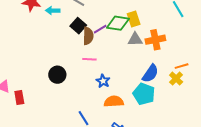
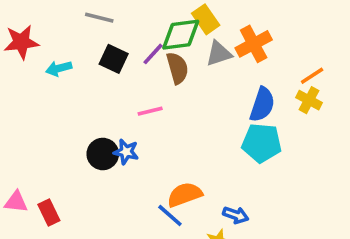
cyan arrow: (53, 11) -> (59, 68), moved
brown semicircle: (88, 36) -> (177, 68), moved
blue star: (103, 81) -> (126, 152), moved
orange semicircle: (114, 101) -> (185, 195), moved

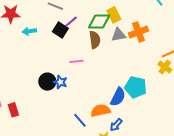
purple line: (153, 54) -> (71, 22), moved
blue semicircle: (262, 105) -> (118, 97), moved
orange semicircle: (185, 195) -> (100, 111), moved
blue arrow: (236, 215) -> (116, 125), turned 104

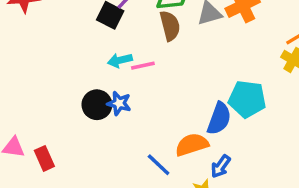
cyan arrow: (29, 31) -> (120, 60), moved

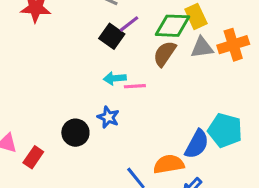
brown semicircle: (170, 26) -> (165, 54), turned -140
black circle: (97, 105) -> (75, 133), moved
red rectangle: (44, 158) -> (33, 157), turned 50

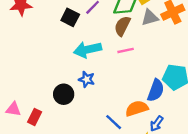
black square: (112, 36) -> (70, 17), moved
cyan arrow: (115, 78) -> (87, 50), size x1.6
pink line: (135, 86) -> (126, 50), moved

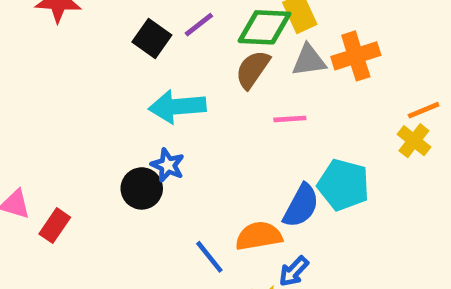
pink line: (126, 50) -> (290, 119), moved
black circle: (64, 94) -> (142, 188), moved

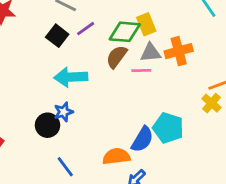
pink line: (290, 119) -> (141, 70), moved
blue star: (168, 165) -> (64, 112), turned 30
blue line: (209, 257) -> (65, 167), moved

